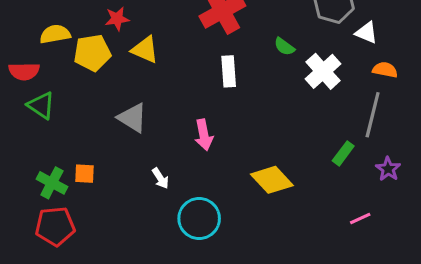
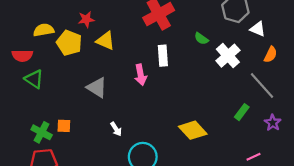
yellow pentagon: (92, 53) -> (69, 43), turned 30
orange semicircle: (385, 70) -> (271, 55), turned 105
gray line: (373, 115) -> (262, 85), turned -56
pink arrow: (204, 135) -> (141, 75), moved

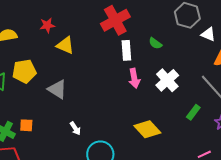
yellow pentagon: (69, 43) -> (24, 71), moved, turned -30
white rectangle: (163, 56) -> (126, 50), moved
white cross: (228, 56) -> (167, 80), moved
pink arrow: (141, 75) -> (134, 78), moved

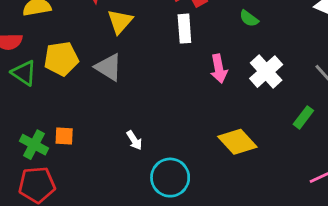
yellow triangle: (65, 45) -> (120, 21), turned 48
white rectangle: (126, 50) -> (184, 29), moved
gray triangle: (57, 89) -> (109, 67), moved

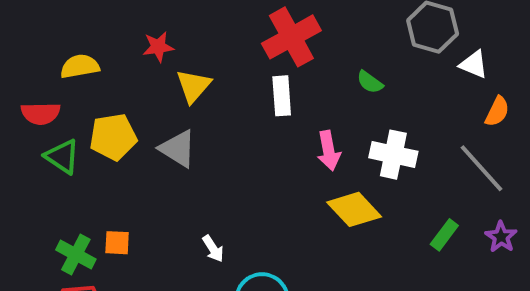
white cross: (266, 72) -> (393, 155), turned -36
green rectangle: (303, 117) -> (444, 235), moved
yellow diamond: (237, 142) -> (354, 209), moved

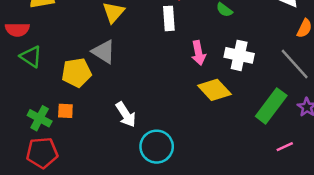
yellow pentagon: (113, 137) -> (77, 73), moved
green rectangle: (444, 235) -> (271, 106), size x1.8
white arrow: (213, 249) -> (126, 115), size x1.5

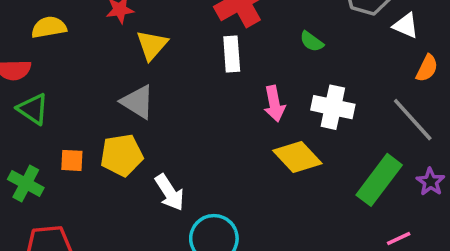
yellow pentagon: (77, 73) -> (122, 155), moved
orange square: (65, 111) -> (72, 160), moved
green cross: (40, 118) -> (26, 184), moved

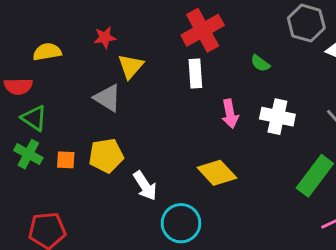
gray triangle: (138, 102) -> (108, 98), moved
yellow diamond: (297, 157) -> (217, 173), moved
green cross: (26, 184) -> (28, 154), moved

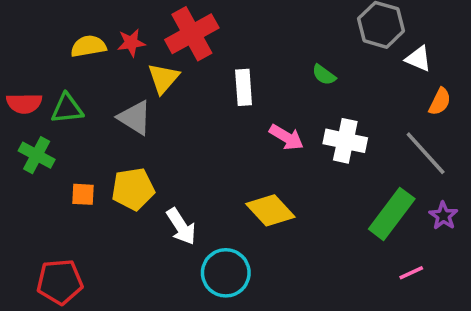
red cross: (203, 30) -> (192, 34), moved
yellow semicircle: (47, 52) -> (88, 46), moved
pink arrow: (230, 114) -> (286, 137), turned -48
green triangle: (34, 118) -> (67, 109), moved, turned -40
green cross: (28, 154) -> (37, 155), moved

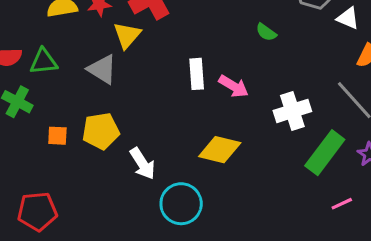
white rectangle: (244, 87) -> (197, 74), moved
white cross: (345, 141) -> (292, 111), moved, turned -30
yellow diamond: (270, 210) -> (220, 150), turned -33

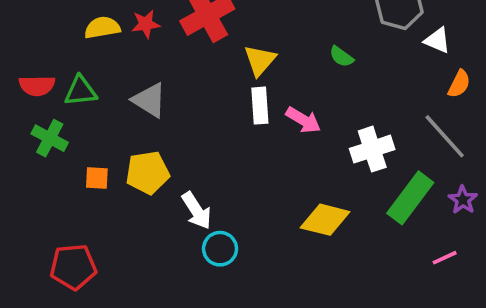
yellow triangle: (127, 35) -> (260, 60), moved
yellow diamond: (220, 150) -> (325, 220), moved
cyan circle: (181, 204) -> (220, 249), moved, size x0.7
pink line: (342, 204) -> (445, 258), moved

